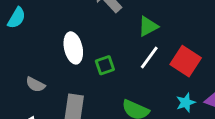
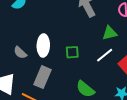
white ellipse: (73, 48) -> (43, 46), moved

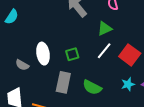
gray rectangle: (43, 77) -> (63, 82), moved

